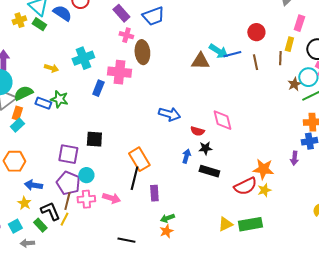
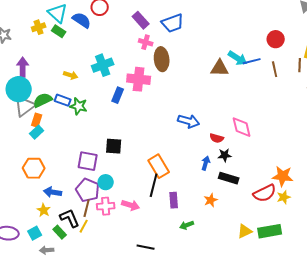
blue rectangle: (43, 103) -> (63, 100), moved
orange star: (166, 231) -> (211, 200), moved

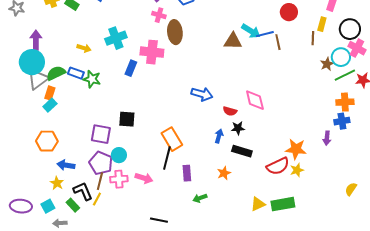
brown line: (275, 69) -> (278, 42), moved

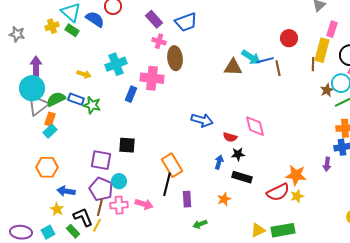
yellow rectangle: (322, 24) -> (322, 50), size x1.6

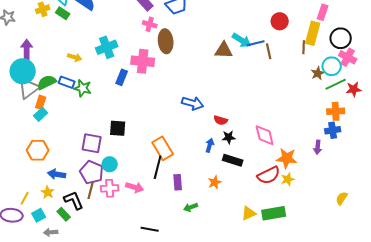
pink diamond: (255, 126) -> (265, 135), moved
yellow line: (97, 225) -> (25, 198), moved

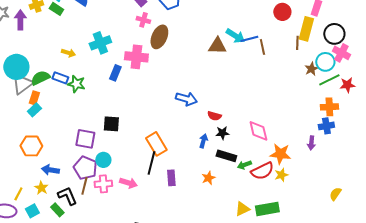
red circle: (280, 21) -> (282, 12), moved
brown ellipse: (166, 41) -> (159, 37), turned 30
purple arrow: (27, 49) -> (20, 20), moved
green arrow: (191, 207) -> (244, 165), moved

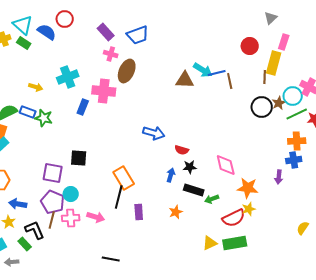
black circle: (334, 34) -> (262, 107), moved
red semicircle: (262, 171) -> (234, 218), moved

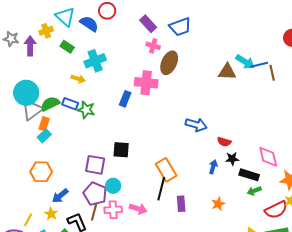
green rectangle: (24, 43) -> (67, 47), moved
cyan cross: (68, 77) -> (95, 61), moved
black rectangle: (194, 190) -> (249, 175), moved
blue arrow: (18, 204) -> (60, 196), turned -48

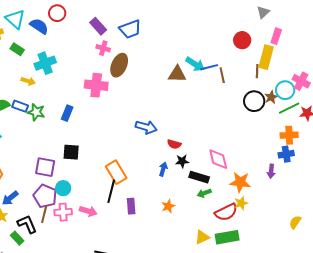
blue rectangle: (125, 99) -> (67, 113), moved

